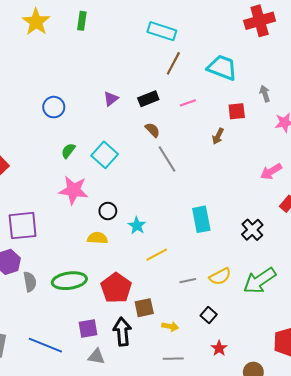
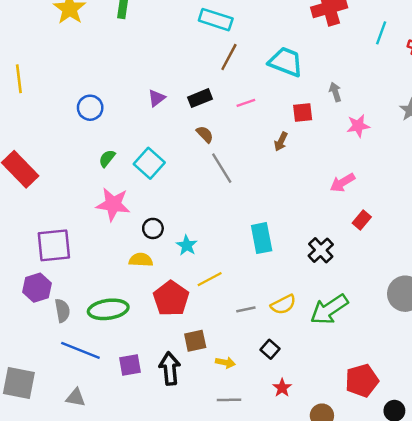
red pentagon: (116, 288) -> (171, 298), moved
blue line: (45, 345) -> (80, 350), moved
gray triangle: (96, 357) -> (76, 397), moved

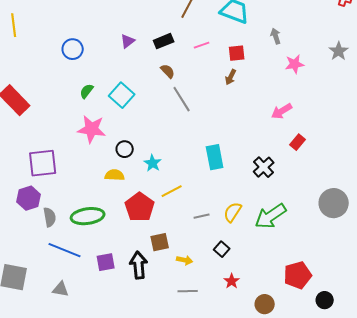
red square: (303, 113) -> (237, 53), moved
yellow semicircle: (283, 305) -> (233, 212), turned 150

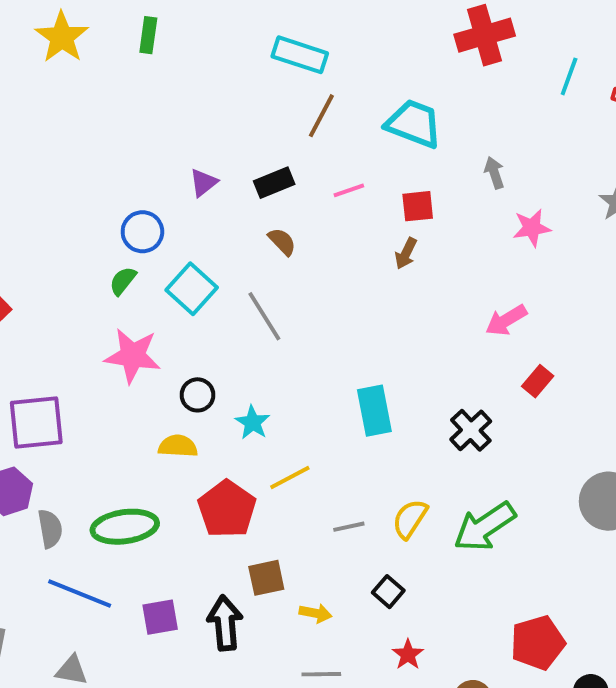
blue circle: (73, 49) -> (142, 232), moved
gray line: (182, 99) -> (264, 316), moved

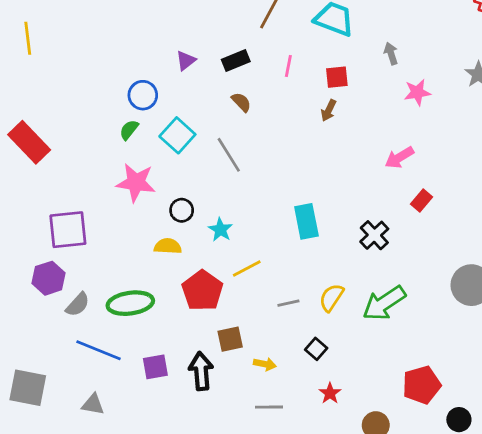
pink line: (349, 190) -> (288, 66), turned -60
gray semicircle: (50, 529) -> (78, 305), turned 52

